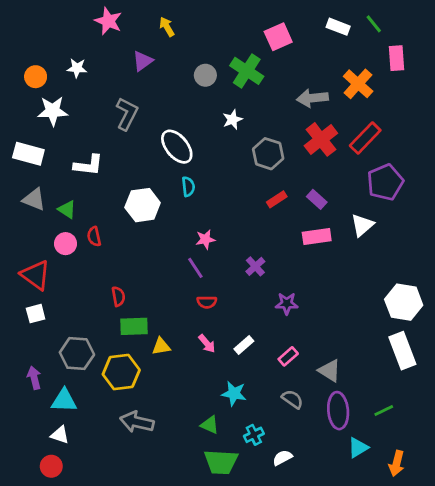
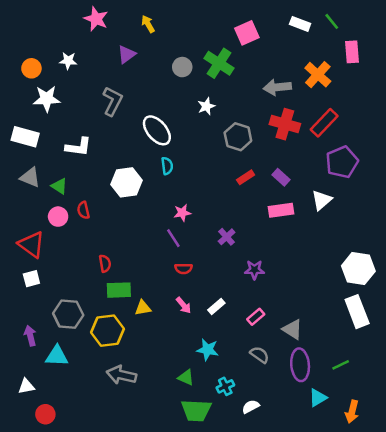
red cross: (321, 139) -> (285, 124), turned -36
white triangle: (60, 435) -> (26, 386), moved, turned -30

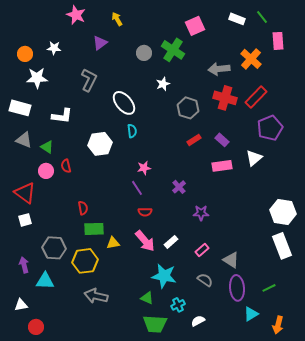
pink arrow: (183, 305) -> (145, 241), size x1.6
cyan star: (208, 350) -> (164, 276), size x1.4

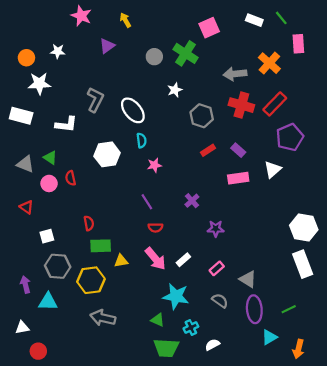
gray L-shape: (89, 80) -> (95, 100), moved
gray triangle: (24, 140) -> (25, 164), moved
pink star: (144, 168) -> (154, 165), moved
red triangle: (25, 193) -> (26, 207), size x0.6
white square: (25, 220) -> (47, 236), moved

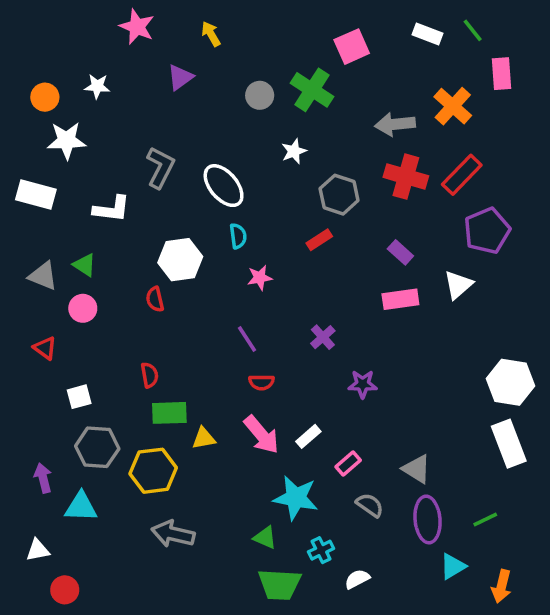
red rectangle: (208, 150) -> (319, 240), moved
red semicircle: (71, 178) -> (155, 299), moved
pink rectangle: (217, 268) -> (348, 464), moved

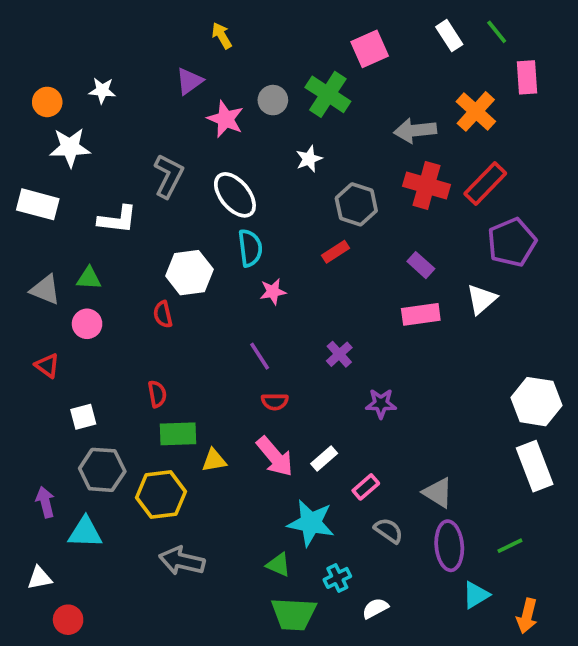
pink star: (137, 27) -> (225, 119), moved
white rectangle: (428, 34) -> (449, 36), turned 36
cyan semicircle: (238, 236) -> (250, 248), size x1.4
green triangle: (85, 265) -> (89, 278), turned -30

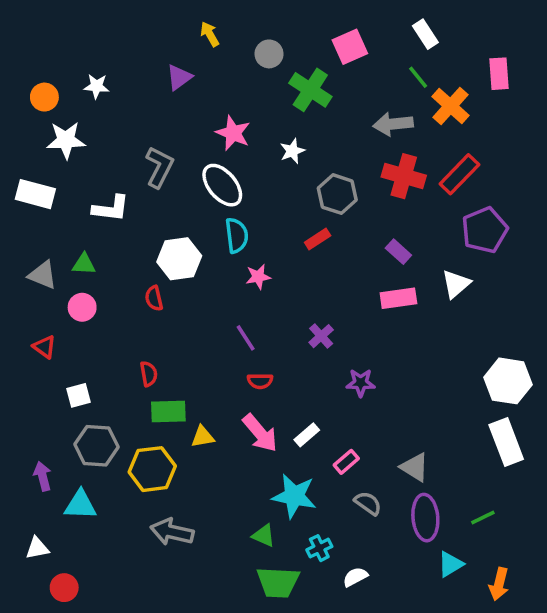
green line: (497, 32) -> (418, 77), moved
gray circle: (273, 100) -> (269, 54), moved
pink star: (225, 119) -> (233, 133), moved

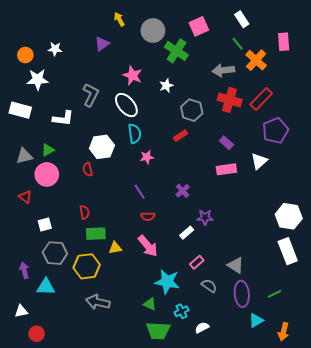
gray circle: (269, 54) -> (153, 31), size x1.5
green triangle: (84, 264) -> (48, 150), turned -32
gray triangle: (43, 275) -> (24, 156), turned -36
pink circle: (82, 307) -> (47, 174), size x1.5
white rectangle: (307, 435) -> (187, 233), moved

